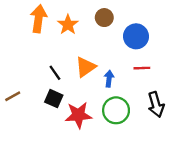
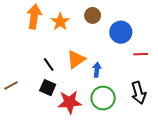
red line: (142, 68) -> (141, 54), moved

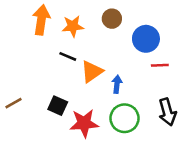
orange star: (60, 22) -> (73, 26), turned 30
red line: (141, 54) -> (160, 65), moved
black line: (49, 65) -> (68, 56), moved, turned -32

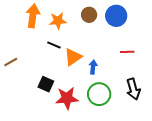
blue circle: (146, 39) -> (116, 16), moved
brown line: (14, 103) -> (11, 62), moved

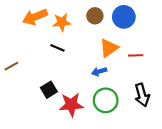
orange arrow: (33, 16) -> (35, 17), turned -120
orange triangle: (73, 57) -> (109, 48), moved
blue arrow: (93, 67) -> (99, 71), turned -112
black square: (46, 84) -> (49, 90), turned 35

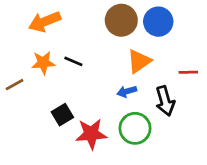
brown circle: (95, 16) -> (121, 20), size x1.5
orange star: (62, 22) -> (43, 63), moved
red line: (136, 55) -> (188, 72), moved
black arrow: (142, 95) -> (165, 101), moved

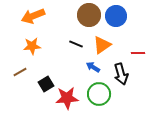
black line: (73, 61) -> (76, 44), moved
brown line: (15, 85) -> (20, 72), moved
blue arrow: (127, 91) -> (93, 67), turned 48

